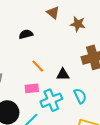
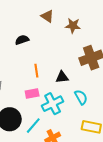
orange line: (38, 66) -> (36, 71), turned 40

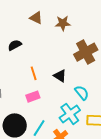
black triangle: (62, 77) -> (60, 76), turned 48
cyan cross: (53, 104) -> (70, 114), moved

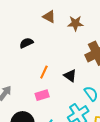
orange line: (34, 73) -> (44, 72), turned 40

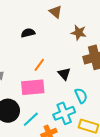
brown star: (75, 23) -> (79, 33), moved
pink rectangle: (42, 95) -> (33, 87), size x1.6

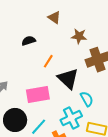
orange line: (39, 65) -> (48, 61), moved
black triangle: (64, 74) -> (68, 79), size x1.6

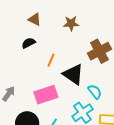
brown triangle: (54, 17) -> (35, 19), moved
brown star: (79, 36) -> (71, 23), moved

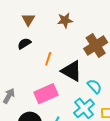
brown triangle: (35, 19) -> (28, 20), turned 40

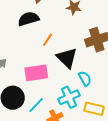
black semicircle: (24, 44) -> (28, 19), size x1.5

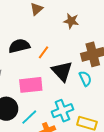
black semicircle: (28, 19) -> (19, 46), moved
cyan semicircle: (85, 79) -> (85, 79), moved

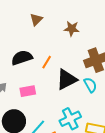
black triangle: (62, 71) -> (67, 79), turned 50
pink rectangle: (31, 85) -> (28, 91), moved, size x0.7

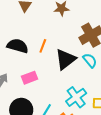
black semicircle: (22, 58) -> (18, 46), turned 45

